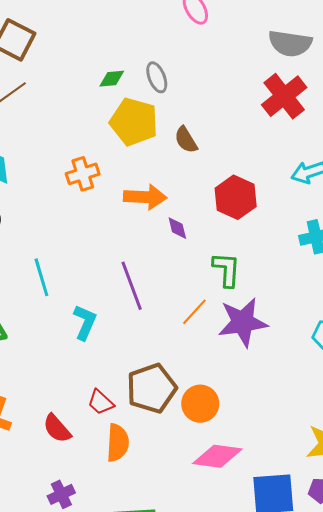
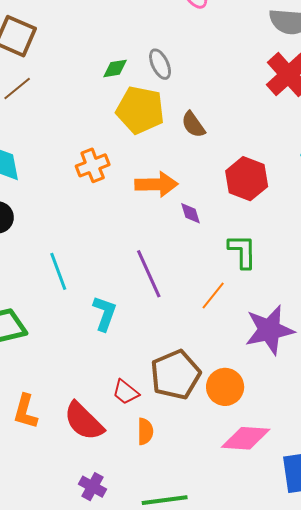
purple star: (243, 322) -> (269, 330), moved
red semicircle: (57, 429) -> (84, 421), size x1.4
orange semicircle: (118, 443) -> (145, 431), size x0.7
purple cross: (61, 494) -> (92, 487), turned -32

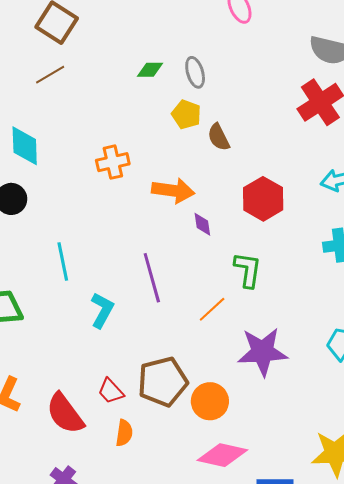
yellow pentagon: (140, 110) -> (186, 114), moved, size x0.6

